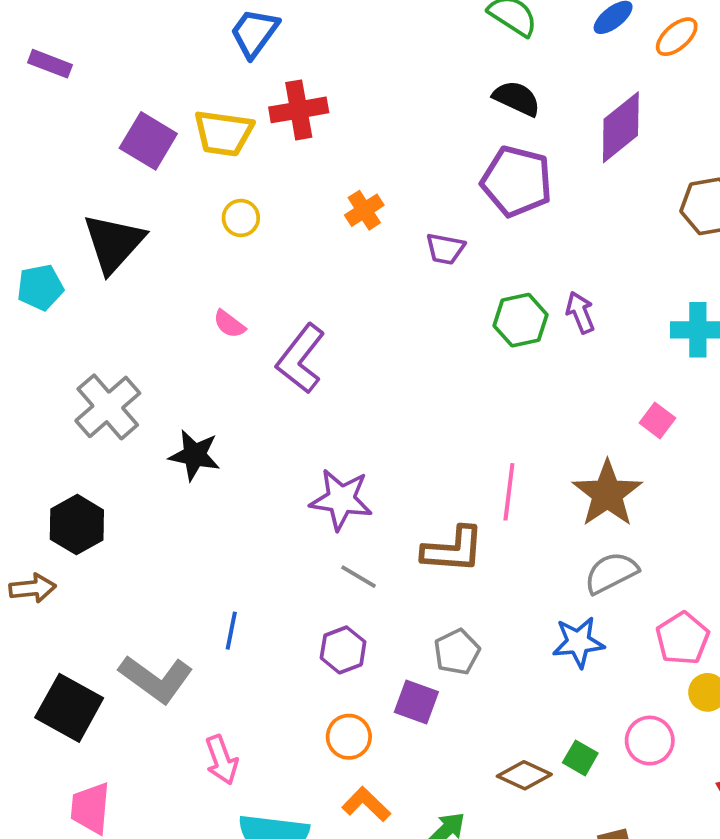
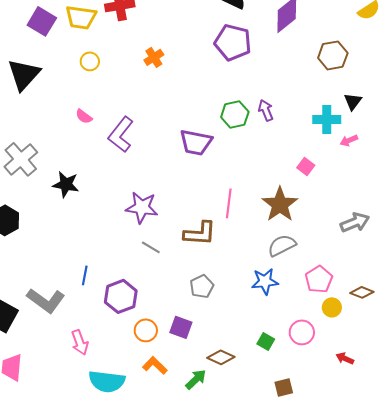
purple trapezoid: (445, 249) -> (196, 142), moved, size x1.6
purple hexagon: (343, 650) -> (121, 296), moved, size x1.4
purple square: (416, 702) -> (181, 327), moved
brown diamond: (524, 775) -> (221, 357), moved

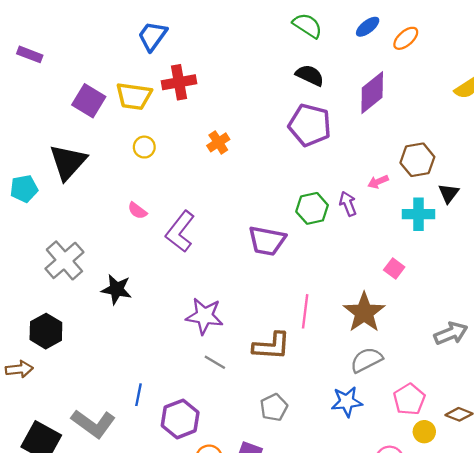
brown hexagon: (333, 55) -> (417, 160), moved
pink arrow: (349, 140) -> (378, 182), moved

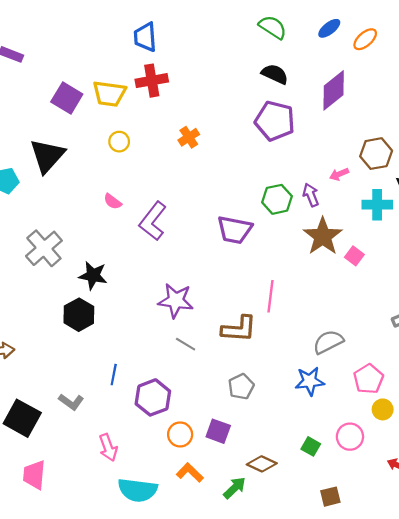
blue trapezoid: (152, 36) -> (145, 37), moved, turned -40
brown star: (364, 313) -> (323, 236), moved
black hexagon: (46, 331) -> (79, 315), moved
gray L-shape: (93, 424) -> (71, 402), size x0.6

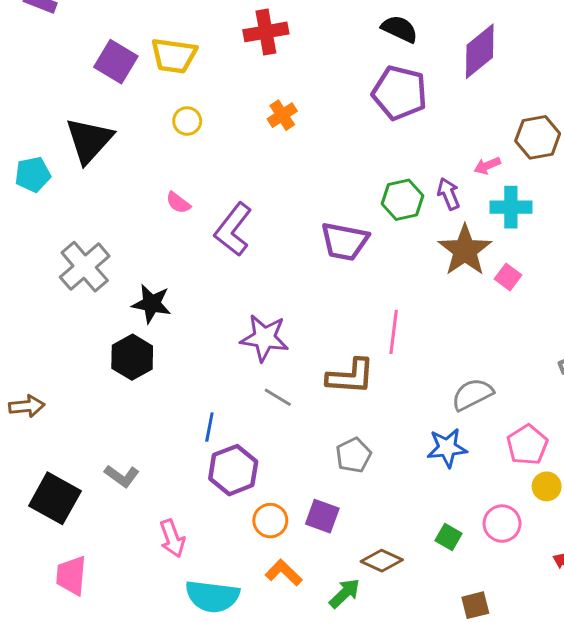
red cross: (152, 81) -> (266, 32), moved
cyan cross: (377, 205) -> (511, 207), moved
blue line: (114, 375) -> (209, 427), moved

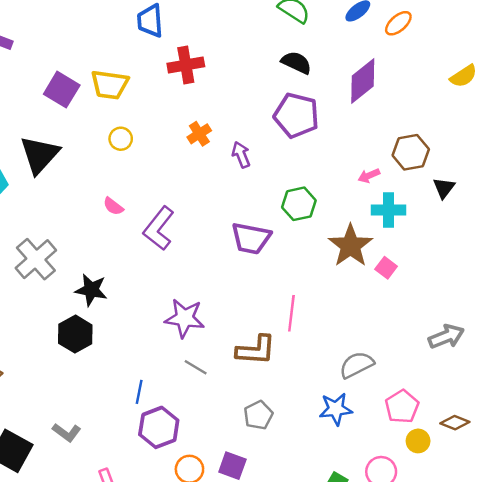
purple arrow: (449, 194) -> (241, 155), moved

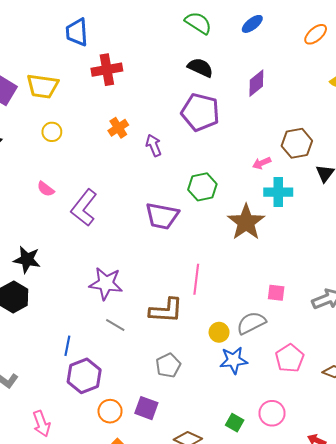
orange ellipse: (398, 23) -> (316, 34), moved
purple diamond: (363, 81) -> (256, 83), size x0.7
pink square: (386, 268) -> (276, 293), moved, turned -30
yellow circle: (418, 441) -> (219, 332), moved

